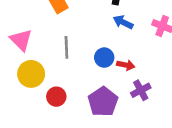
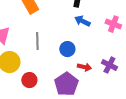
red arrow: (126, 65) -> (84, 67), moved
purple cross: (141, 90) -> (109, 65), moved, turned -35

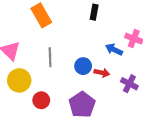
blue arrow: (82, 21) -> (114, 50), moved
red arrow: (84, 67) -> (102, 73), moved

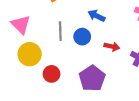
blue arrow: (114, 50) -> (96, 16), moved
blue circle: (83, 66) -> (82, 37), moved

